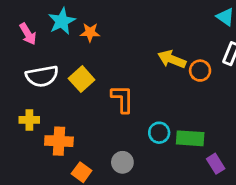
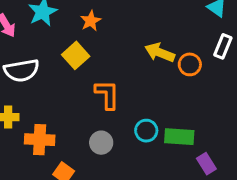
orange star: (90, 32) -> (91, 21), moved, turned -30
yellow square: (82, 79) -> (76, 55), moved
gray circle: (122, 162) -> (101, 143), moved

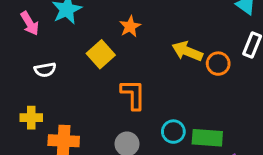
orange star: (91, 21) -> (130, 26), moved
white semicircle: (22, 70) -> (45, 70), size x0.6

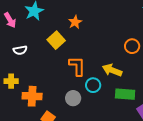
yellow arrow: (187, 51) -> (112, 70), moved
cyan circle: (173, 132) -> (93, 85), moved

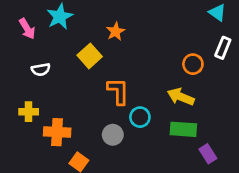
yellow arrow: (112, 70) -> (181, 97), moved

